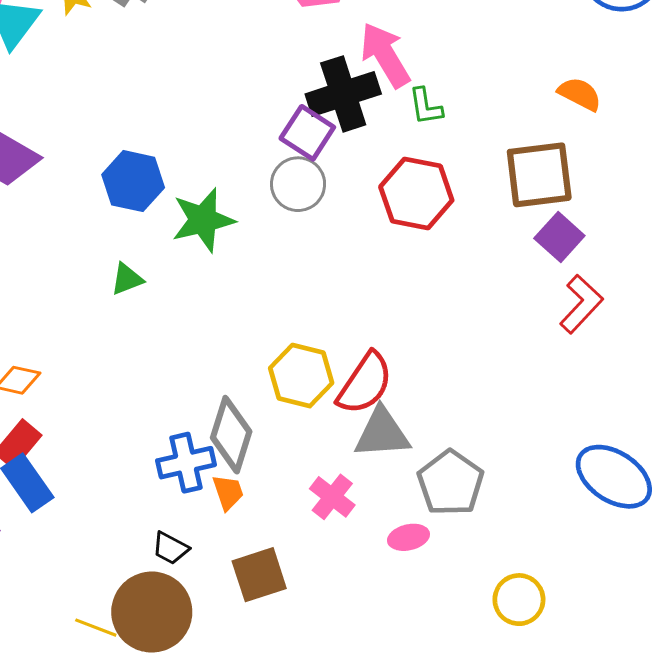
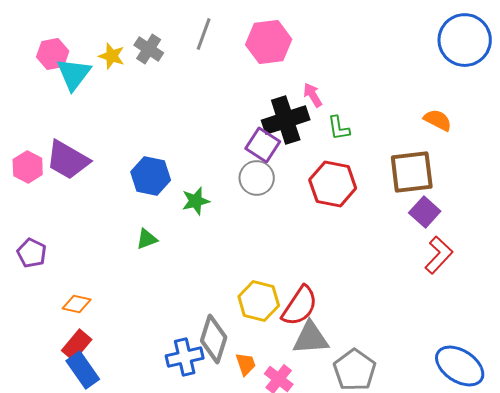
pink arrow: (385, 55) -> (313, 95), size x0.6
green star: (203, 220) -> (196, 201), size x0.7
orange trapezoid: (228, 492) -> (246, 364), moved

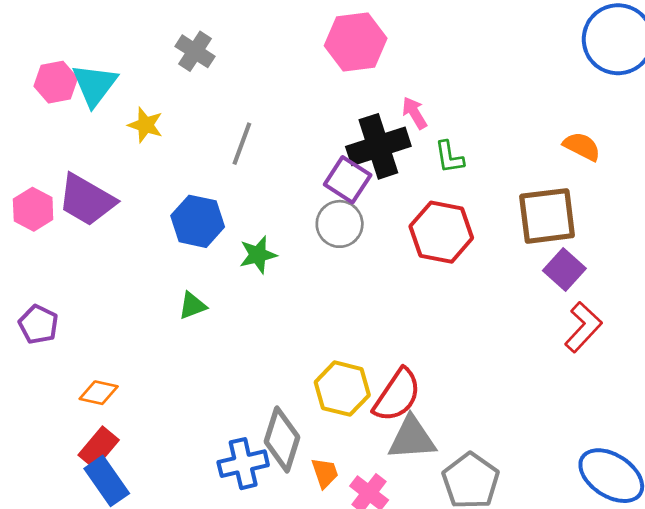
gray line: (204, 34) -> (242, 144), moved
pink hexagon: (53, 54) -> (56, 82), moved
yellow star: (112, 56) -> (145, 125), moved

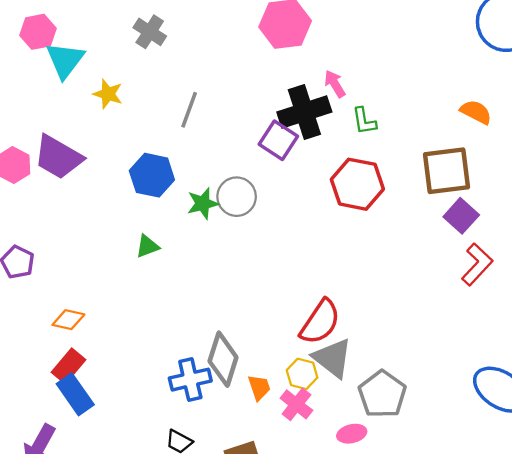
pink hexagon: (56, 82) -> (38, 32), moved
gray circle: (340, 224) -> (237, 197), moved
yellow hexagon: (342, 389) -> (302, 374), moved, size x0.7
gray triangle: (412, 438) -> (333, 358), turned 42

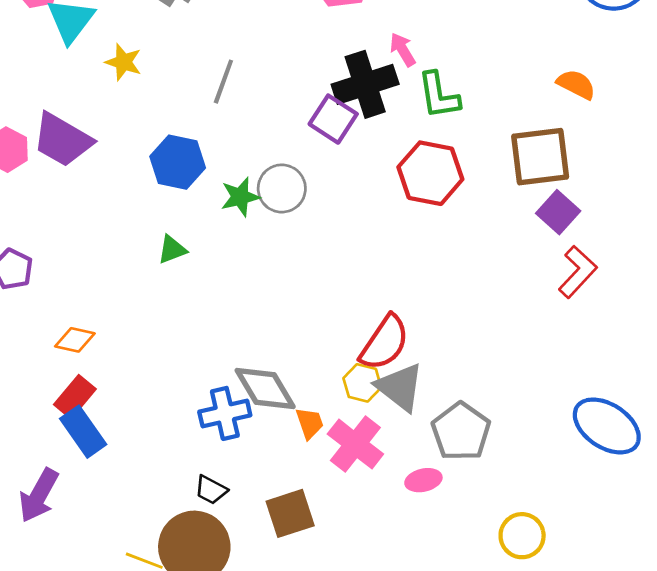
green L-shape: (364, 121) -> (439, 95), size x1.4
gray diamond: (223, 359) -> (265, 388), turned -48
yellow hexagon: (302, 374) -> (362, 383), moved
pink cross: (296, 404) -> (355, 444), size x1.4

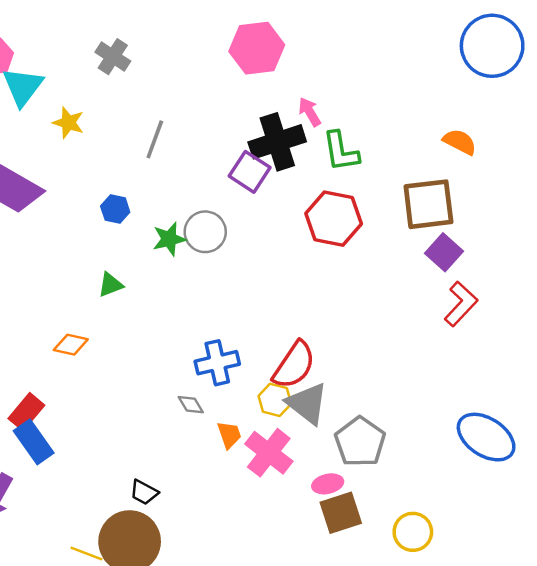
blue hexagon: (178, 162) -> (115, 209), size x0.6
orange diamond: (75, 340) -> (71, 345), moved
gray diamond: (265, 388) -> (191, 405), size x0.5
blue cross: (225, 413) -> (217, 363), moved
brown square: (290, 513) -> (341, 513), moved

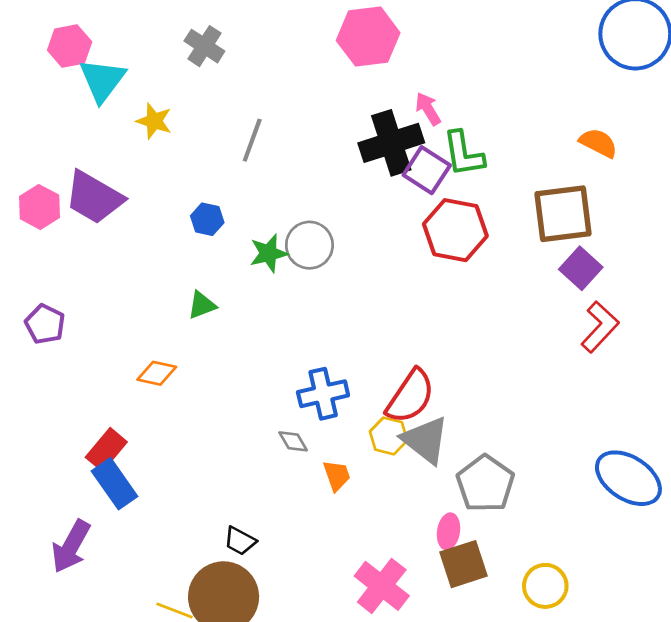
purple square: (250, 172) -> (427, 170), moved
pink cross: (269, 453) -> (382, 586), moved
pink ellipse: (328, 484) -> (448, 531), turned -68

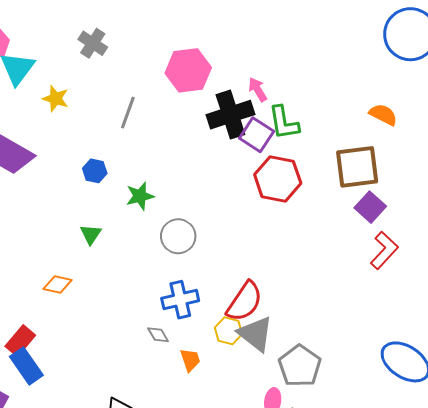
pink hexagon: (368, 37) -> (188, 70), moved
gray circle: (309, 245) -> (178, 236), moved
green triangle: (202, 305) -> (91, 234), turned -35

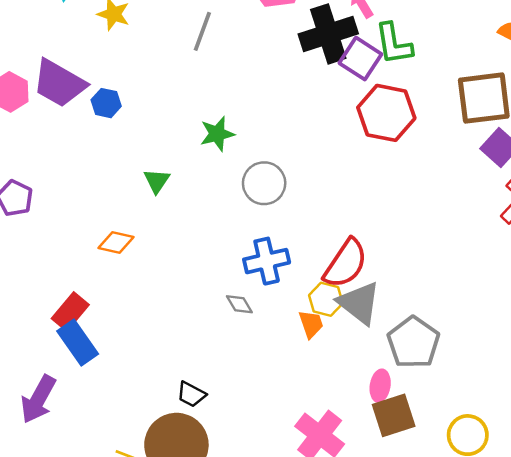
blue hexagon: (95, 171) -> (106, 103), moved
orange trapezoid: (190, 360) -> (311, 324), moved

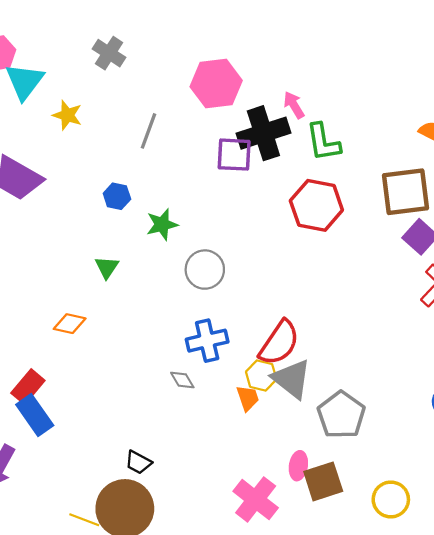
purple square: (360, 59) -> (234, 155), moved, turned -30
blue hexagon: (106, 103) -> (117, 196), moved
pink ellipse: (380, 386) -> (298, 466), moved

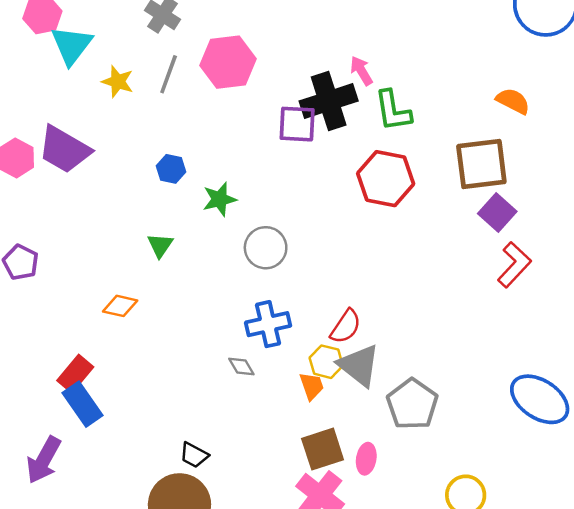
pink hexagon: (216, 84) -> (228, 62), moved
gray line: (148, 131) -> (169, 74), moved
red semicircle: (279, 343) -> (346, 327), size x0.7
brown square: (323, 481) -> (323, 449), moved

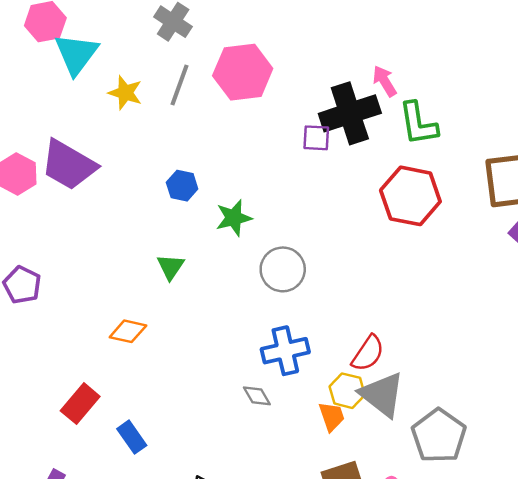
purple square: (297, 124) -> (316, 138), size x0.7
blue rectangle: (82, 404) -> (132, 437), moved, size x0.7

